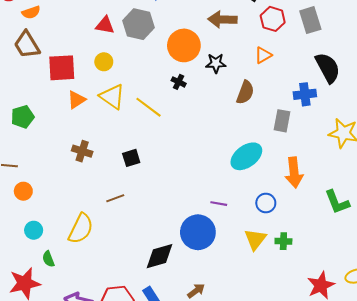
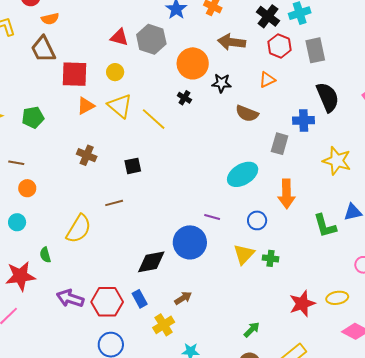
brown semicircle: (245, 92) -> (247, 113), turned 85
cyan circle: (34, 230) -> (17, 222), moved

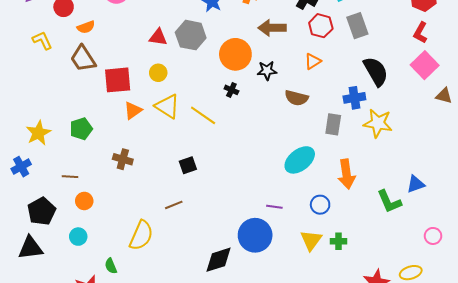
brown cross: (87, 155) -> (123, 159), moved
yellow star: (337, 161) -> (378, 123), moved

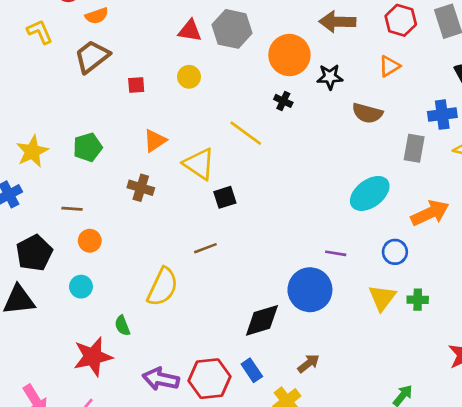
brown trapezoid: (83, 59) -> (92, 56), turned 84
red square: (118, 80) -> (136, 85), size x0.5
yellow triangle: (167, 106) -> (199, 164), moved
orange triangle: (133, 110) -> (155, 141), moved
orange arrow: (346, 174) -> (430, 213), turned -108

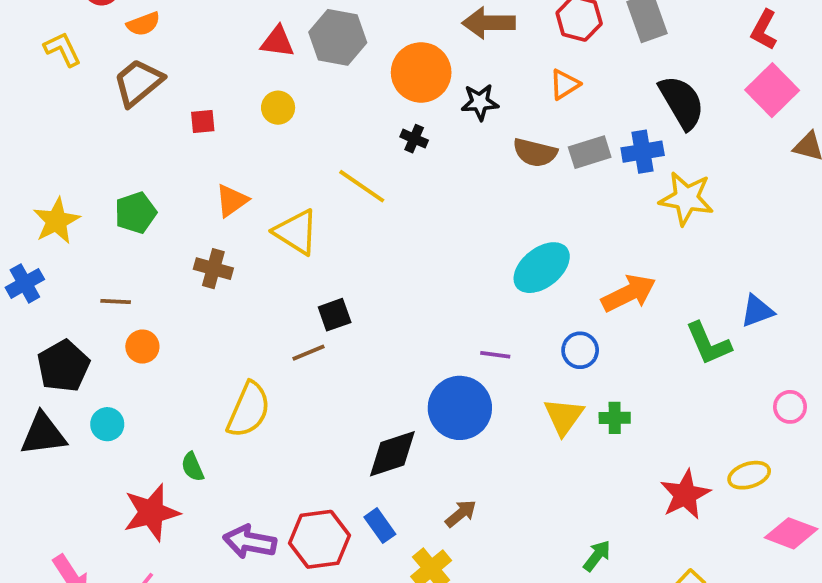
gray rectangle: (414, 148) -> (590, 152), moved, turned 64
black square: (225, 197) -> (335, 315), moved
cyan circle: (81, 287) -> (107, 424), moved

